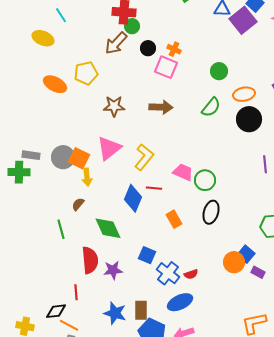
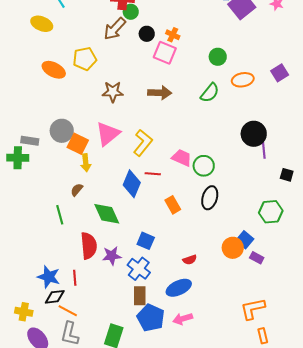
black circle: (249, 119) -> (254, 134), moved
gray circle: (63, 157) -> (62, 131), moved
blue cross: (168, 273) -> (139, 269), moved
blue star: (115, 313) -> (49, 277), moved

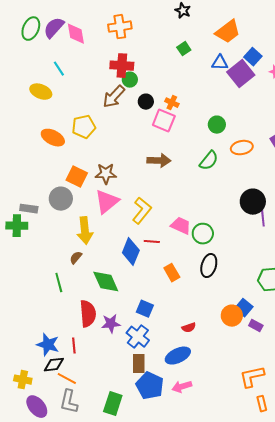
brown star: (113, 92) -> (106, 174), moved
orange square: (78, 144) -> (77, 177), moved
yellow arrow: (86, 163) -> (85, 231), size x1.5

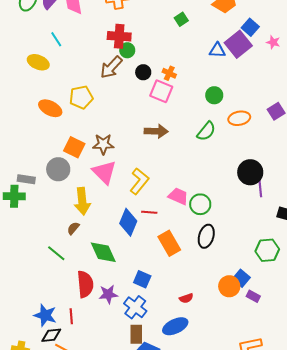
blue triangle: (220, 63) -> (217, 50), moved
pink triangle: (107, 202) -> (104, 172), turned -36
orange rectangle: (172, 273) -> (169, 243), size x1.4
green line: (59, 283) -> (56, 253), turned -36

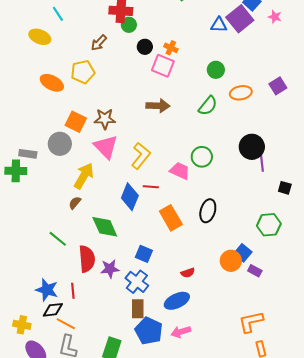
brown arrow: (111, 67) -> (99, 43), moved, size x0.7
yellow arrow: (82, 201) -> (84, 176), turned -144
green circle: (200, 204) -> (202, 157), moved
green line: (56, 253) -> (58, 239), moved

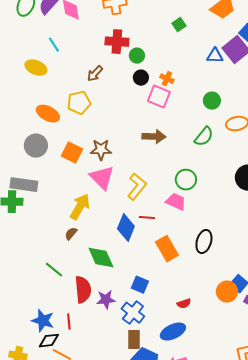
green circle: (129, 25) -> (137, 56), moved
gray circle: (60, 144) -> (36, 146), moved
gray rectangle: (28, 154) -> (24, 185), size x1.5
green circle: (202, 157) -> (186, 180), moved

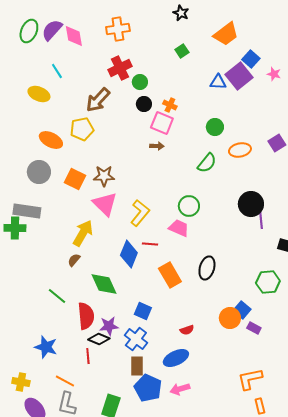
red cross: (117, 42) -> (120, 68), turned -30
brown arrow: (95, 74) -> (98, 100), size x1.5
brown arrow: (154, 137) -> (157, 146), moved, size x0.6
red line: (69, 322) -> (88, 356), moved
black diamond: (49, 341) -> (99, 339), moved, turned 30

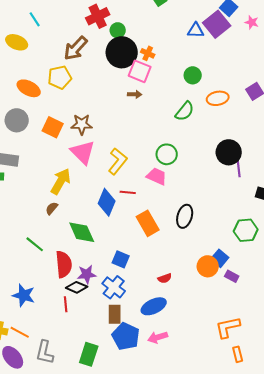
black circle: (144, 104) -> (122, 52), size x2.0
orange line: (65, 381) -> (20, 332), moved

